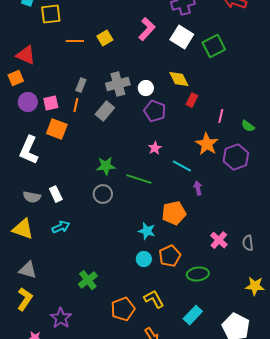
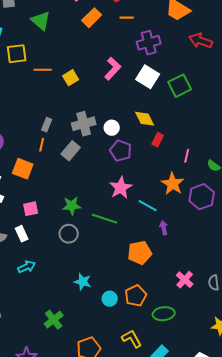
orange line: (75, 41) -> (43, 70), moved
pink square: (51, 103) -> (31, 209), moved
pink star: (155, 148) -> (121, 188), size x1.6
cyan star: (147, 231) -> (83, 282), moved
yellow L-shape: (154, 299) -> (132, 339), moved

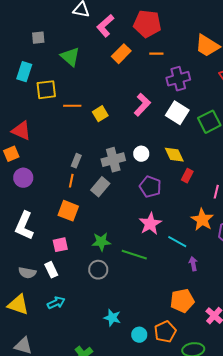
white circle: (112, 128) -> (141, 154), moved
orange square: (23, 169) -> (68, 211), moved
orange pentagon: (140, 253) -> (182, 301), moved

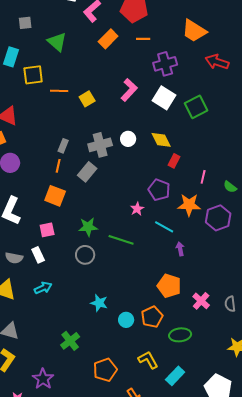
purple pentagon: (150, 187) -> (159, 190), moved
orange star: (202, 220) -> (189, 205), turned -30
pink star: (150, 224) -> (137, 209), size x0.6
orange pentagon: (182, 301) -> (169, 286), turned 30

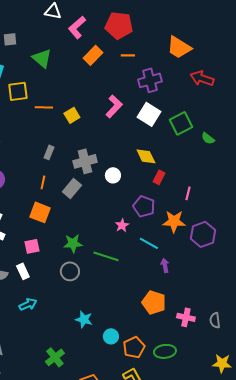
white circle: (128, 139) -> (113, 175), moved
gray rectangle: (63, 146) -> (49, 152), moved
green semicircle: (230, 187) -> (208, 138), moved
pink cross: (201, 301) -> (186, 317), turned -30
orange pentagon: (152, 317) -> (134, 347), moved

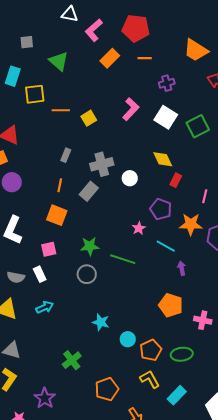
purple cross: (150, 80) -> (167, 83), size x0.7

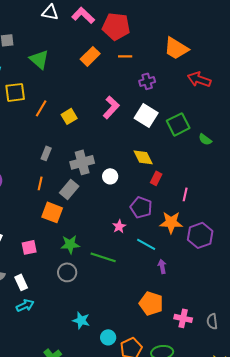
pink L-shape: (94, 30) -> (83, 15), moved, turned 85
orange line: (61, 110) -> (41, 108), turned -60
orange square: (57, 215) -> (52, 212), moved
white rectangle: (40, 274) -> (21, 282), moved

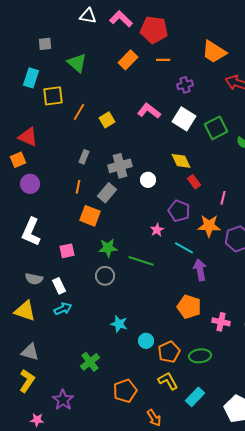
pink L-shape: (111, 107) -> (149, 111), turned -95
red rectangle: (156, 178) -> (194, 182), turned -64
purple arrow: (162, 266) -> (200, 270), size x1.5

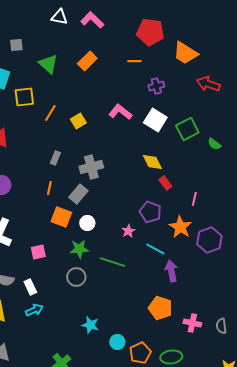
red pentagon: (154, 30) -> (150, 32), moved
orange rectangle: (128, 60) -> (87, 61), moved
white circle: (148, 180) -> (87, 223), moved
orange star: (209, 226) -> (180, 227), turned 30

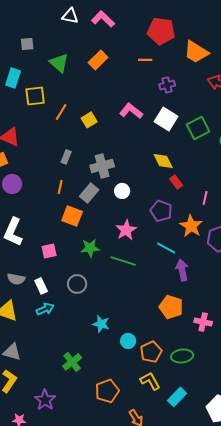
white circle: (87, 223) -> (122, 191), moved
pink star: (128, 231) -> (126, 230), moved, size x1.5
gray circle: (76, 277) -> (77, 284), moved

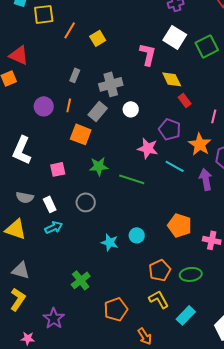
pink L-shape: (131, 111) -> (148, 54), moved, turned 65
purple circle: (12, 184) -> (44, 106), moved
pink star: (126, 230) -> (148, 148), moved, turned -30
purple arrow: (182, 270) -> (206, 179), moved
cyan circle: (128, 341) -> (137, 235), moved

